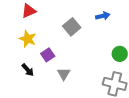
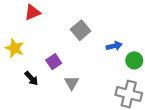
blue arrow: (103, 16) -> (114, 46), moved
yellow star: (28, 39) -> (15, 48), moved

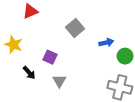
purple square: (54, 62) -> (50, 57), turned -32
gray triangle: (72, 83) -> (59, 81), moved

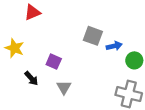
gray square: (75, 28) -> (93, 36), moved, turned -30

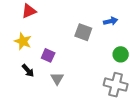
blue arrow: (114, 46) -> (111, 21), moved
yellow star: (15, 48) -> (23, 41), moved

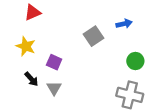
gray square: (83, 32) -> (94, 36), turned 36
gray triangle: (57, 79) -> (54, 88), moved

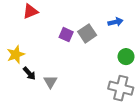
yellow star: (26, 46) -> (16, 55), moved, turned 30
purple square: (54, 62) -> (66, 35), moved

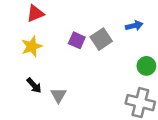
yellow star: (16, 55) -> (32, 46), moved

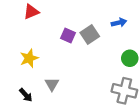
yellow star: (32, 46) -> (29, 58), moved
black arrow: (34, 85) -> (26, 95), moved

